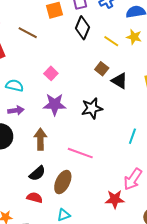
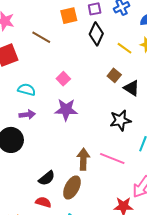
black star: (92, 108) -> (120, 120), moved
brown arrow: (40, 139) -> (83, 159), moved
pink line: (80, 153) -> (112, 159), moved

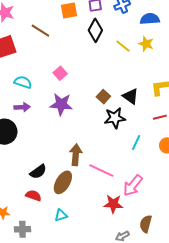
brown square: (114, 75) -> (103, 97), moved
black triangle: (132, 88) -> (130, 96), moved
pink line: (112, 159) -> (101, 171), moved

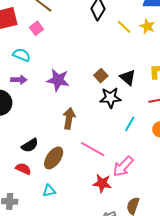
pink square: (60, 73) -> (37, 28), moved
brown arrow: (76, 155) -> (69, 118), moved

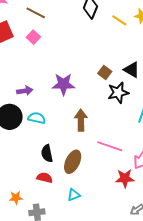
cyan semicircle: (22, 55) -> (37, 118), moved
black semicircle: (30, 145) -> (47, 153), turned 120

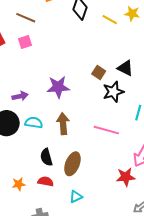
pink square: (33, 37) -> (25, 42), turned 32
brown arrow: (81, 120) -> (63, 124), moved
pink line: (110, 146) -> (106, 130), moved
orange star: (16, 198) -> (19, 184), moved

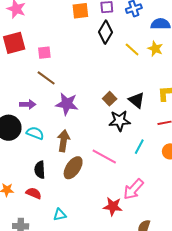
brown line: (26, 18) -> (46, 78), moved
brown ellipse: (72, 164) -> (73, 168), moved

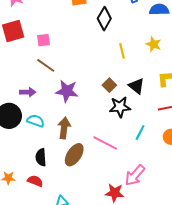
yellow star: (155, 49) -> (154, 44), moved
yellow line: (132, 50) -> (122, 51), moved, turned 35

